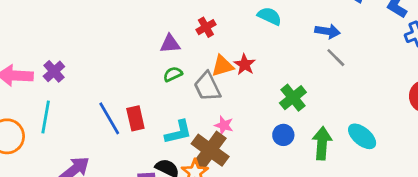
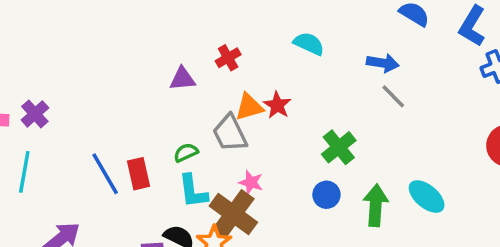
green semicircle: (173, 74) -> (186, 153), moved
cyan L-shape: (178, 132) -> (193, 191), turned 96

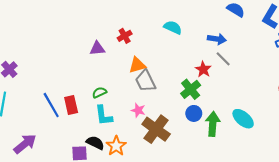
red star: (277, 105) -> (203, 69), moved
gray trapezoid: (230, 133) -> (146, 81), moved
blue circle: (326, 195) -> (194, 113), moved
brown cross: (233, 214) -> (156, 129), moved

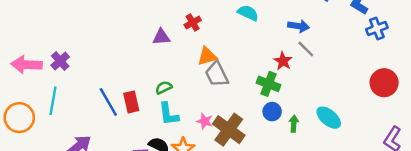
green cross: (191, 89) -> (268, 84), turned -30
pink star: (138, 110) -> (205, 121), moved
green arrow: (213, 124) -> (294, 124), size x0.6

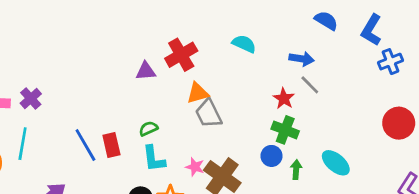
red cross: (193, 22) -> (181, 55), size x1.6
green cross: (268, 84) -> (285, 130), moved

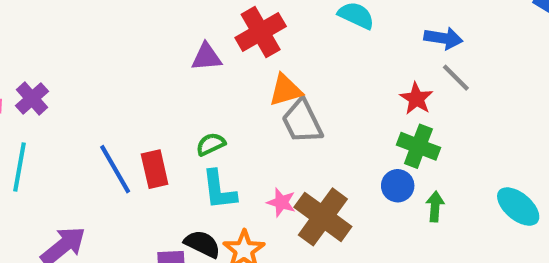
cyan ellipse: (336, 163) -> (518, 207), moved

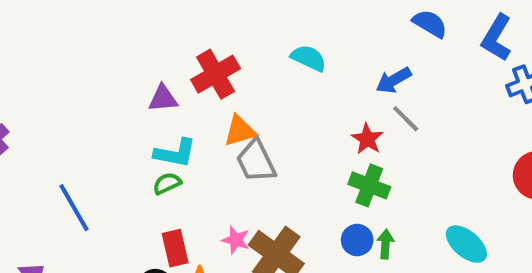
blue arrow: (443, 38) -> (394, 80), turned 141
red rectangle: (155, 169) -> (175, 248), moved
blue circle: (398, 186) -> (357, 240), moved
cyan L-shape: (219, 190) -> (175, 153), moved, turned -72

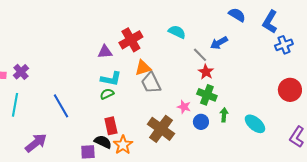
gray line: (406, 119) -> (200, 55), moved
pink star: (236, 240) -> (184, 107), moved
green arrow: (385, 244) -> (224, 115), moved

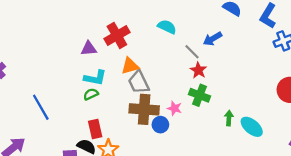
green arrow: (224, 115) -> (229, 118), moved
blue circle: (201, 122) -> (160, 125), moved
brown cross: (161, 129) -> (144, 109), moved, turned -32

